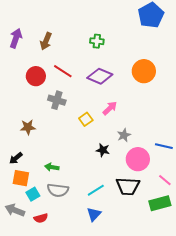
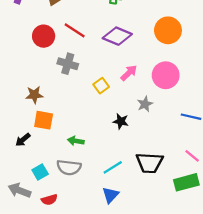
black arrow: (16, 158) -> (23, 140), moved
pink circle: (138, 159) -> (166, 75), moved
green arrow: (52, 167) -> (76, 141), moved
orange square: (21, 178) -> (44, 120), moved

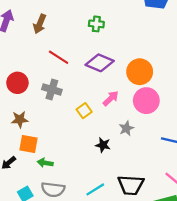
orange circle: (168, 30) -> (140, 72), moved
red circle: (44, 36) -> (17, 83), moved
green arrow: (76, 141) -> (45, 163), moved

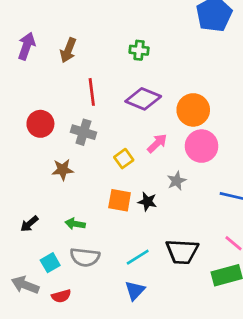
red line: (59, 57) -> (92, 92), turned 50
brown star: (20, 119) -> (63, 170), moved
orange square: (29, 144) -> (120, 200), moved

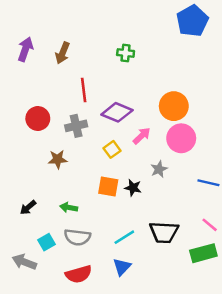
purple diamond: (143, 99) -> (117, 112), moved
gray cross: (83, 132) -> (76, 126), turned -30
red semicircle: (61, 296) -> (79, 274), moved, size x1.5

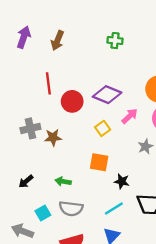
red line: (84, 90) -> (48, 83), moved
red circle: (38, 118) -> (72, 101), moved
gray cross: (76, 126) -> (30, 128), moved
black star: (133, 188) -> (122, 181), moved

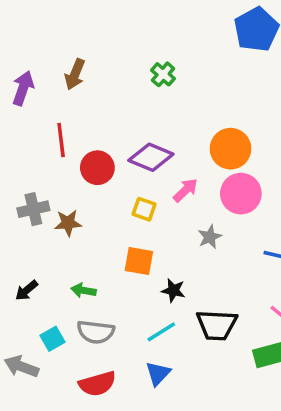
purple arrow: (24, 37) -> (23, 88), moved
green cross: (115, 41) -> (163, 74), turned 35
yellow square: (103, 128) -> (144, 209), turned -35

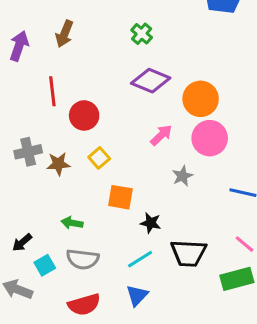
purple diamond: (151, 157) -> (151, 81), moved
yellow square: (144, 209) -> (99, 158), moved, turned 30
black arrow: (27, 290) -> (22, 243), moved

